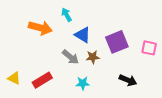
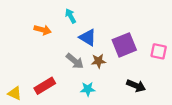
orange arrow: (40, 28) -> (43, 30), size x0.7
yellow triangle: (14, 78) -> (15, 93), moved

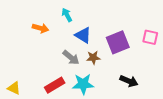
pink square: (159, 51) -> (150, 37), moved
red rectangle: (45, 86) -> (55, 85), moved
cyan star: (88, 89) -> (83, 84), size x1.5

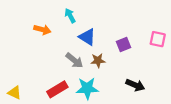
purple square: (118, 42) -> (124, 44), size x0.6

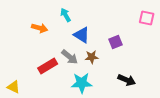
pink square: (158, 39) -> (147, 18), moved
red rectangle: (57, 89) -> (48, 66), moved

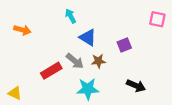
orange arrow: (40, 28) -> (22, 30), moved

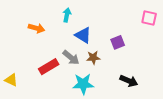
cyan arrow: (71, 16) -> (67, 15), turned 40
orange arrow: (22, 30) -> (36, 28), moved
yellow triangle: (15, 93) -> (11, 80), moved

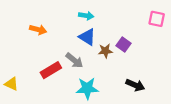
cyan arrow: (67, 15) -> (86, 16), moved, turned 88
purple square: (118, 42) -> (124, 44), turned -32
brown star: (93, 58) -> (105, 51), moved

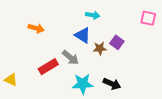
cyan arrow: (86, 16) -> (93, 15), moved
black arrow: (135, 85) -> (112, 84), moved

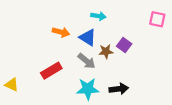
orange arrow: (36, 28) -> (61, 32), moved
gray arrow: (71, 58) -> (87, 61), moved
black arrow: (112, 84) -> (119, 89), turned -30

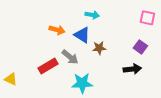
purple square: (124, 45) -> (140, 47), moved
gray arrow: (87, 61) -> (70, 57), moved
black arrow: (119, 89) -> (132, 69), moved

